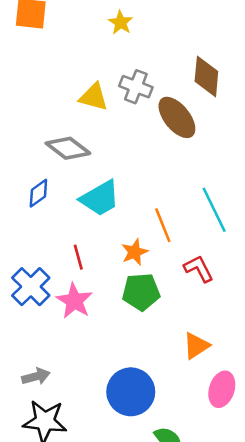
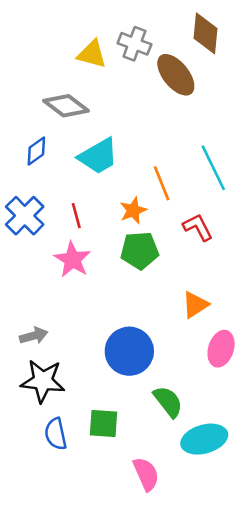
blue cross: (31, 287) -> (25, 216), moved

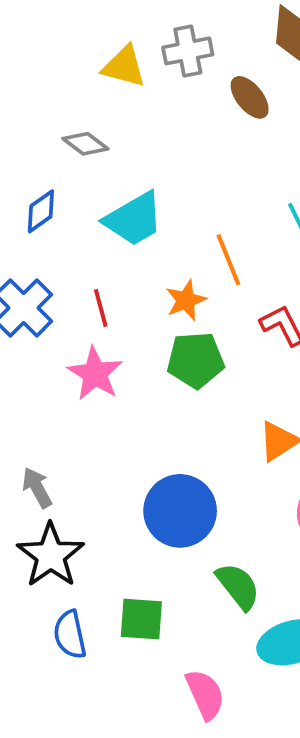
gray cross: (134, 44) -> (188, 51), turned -32
brown ellipse: (176, 75) -> (250, 97), size x0.7
gray diamond: (66, 106) -> (85, 144), size x0.7
gray arrow: (34, 336) -> (37, 488), turned -104
black star: (43, 381) -> (51, 555), turned 30

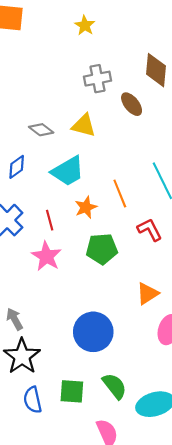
yellow triangle: (124, 66) -> (84, 125), moved
orange star: (186, 300) -> (86, 207), moved
green semicircle: (238, 586) -> (115, 386), moved

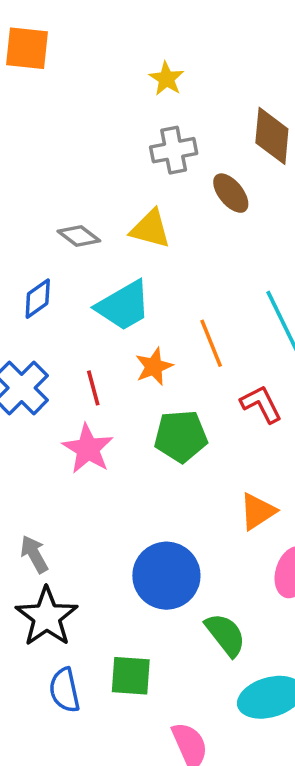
yellow star: (85, 25) -> (166, 79), moved
green semicircle: (115, 386) -> (225, 635), moved

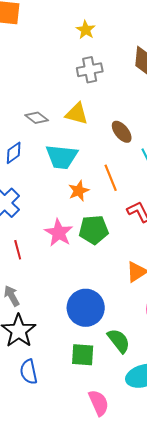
brown ellipse: (231, 193) -> (122, 132), moved
cyan trapezoid: (124, 306) -> (62, 157), turned 36
red line: (93, 388) -> (18, 250), moved
pink star: (88, 449) -> (59, 233), moved
green square: (131, 676) -> (83, 355), moved

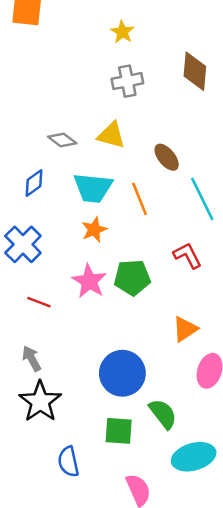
orange line: (111, 178) -> (140, 199), moved
orange star: (79, 191) -> (94, 230), moved
red line: (18, 250) -> (39, 302), turned -54
blue semicircle: (29, 372) -> (68, 462), moved

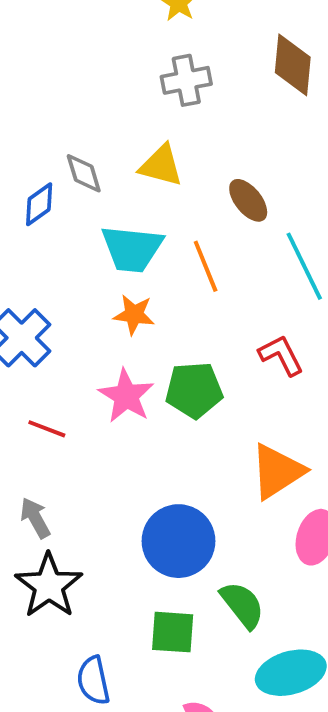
gray diamond: (62, 140) -> (84, 173), turned 36
blue diamond: (34, 183) -> (39, 204), moved
orange star: (94, 230) -> (134, 315), turned 30
orange triangle: (185, 329) -> (277, 471), size x1.4

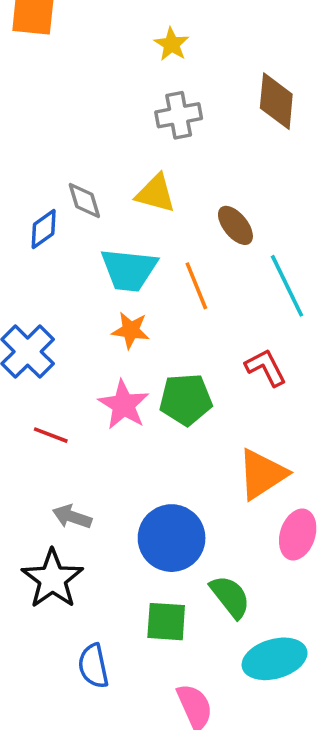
gray arrow: (35, 518) -> (72, 517), moved, turned -42

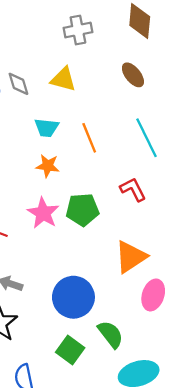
brown ellipse: (235, 225) -> (133, 75), moved
cyan trapezoid: (129, 270) -> (47, 128), size x0.7
green square: (166, 622) -> (70, 350), turned 32

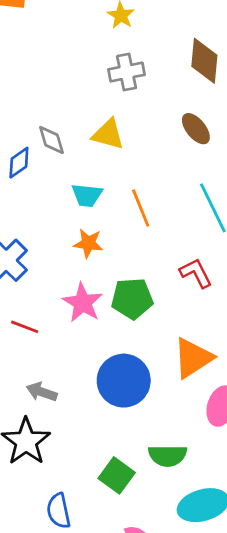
blue circle: (73, 297) -> (124, 381), moved
green semicircle: (111, 334) -> (168, 456), turned 128

